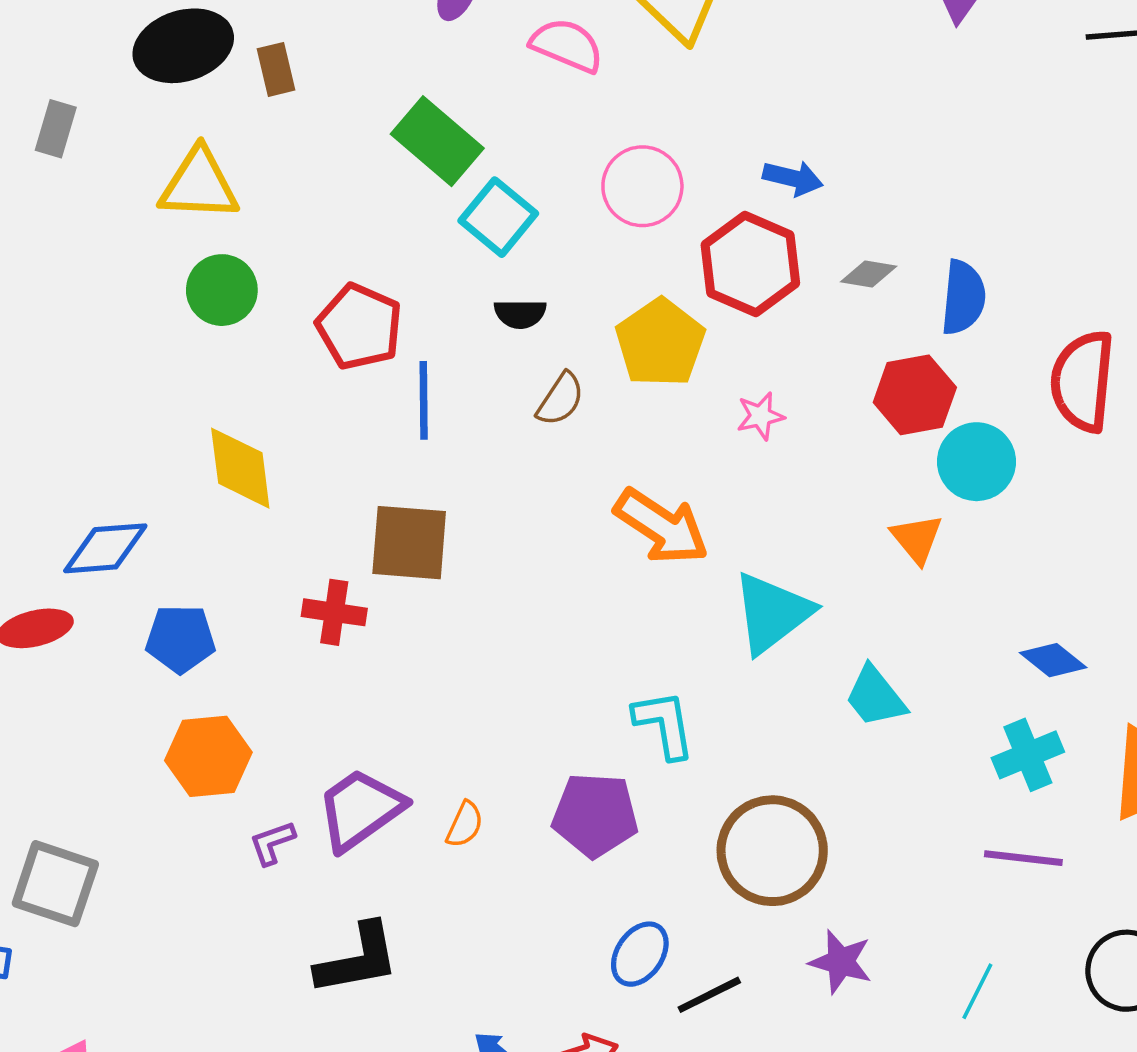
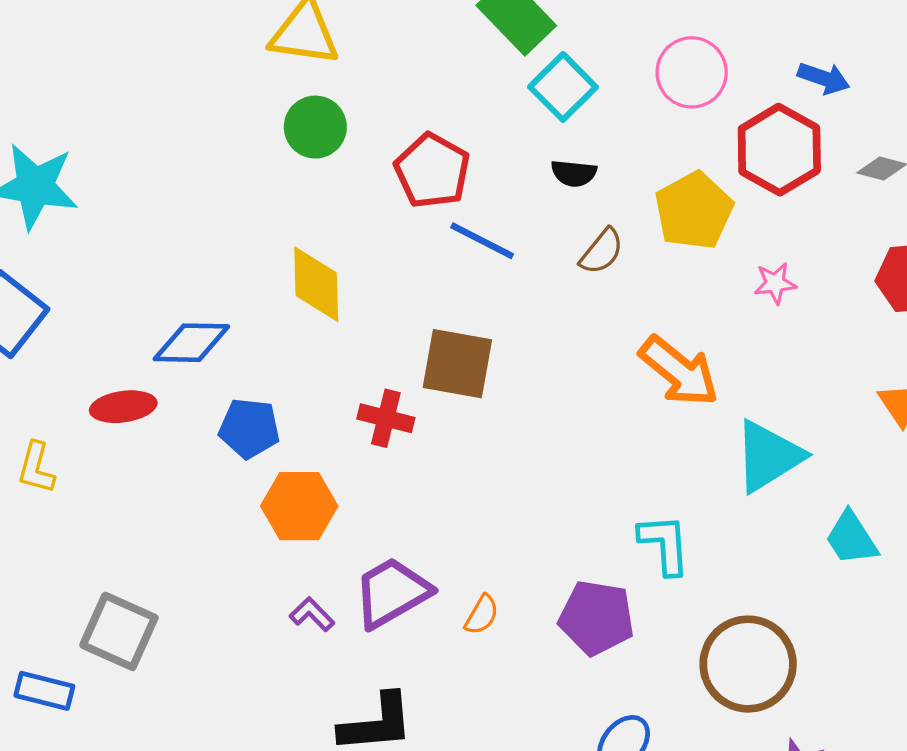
blue line: (424, 400) -> (482, 241), turned -68
orange hexagon: (208, 756) -> (299, 506), moved
purple L-shape: (272, 843) -> (312, 614), turned 60

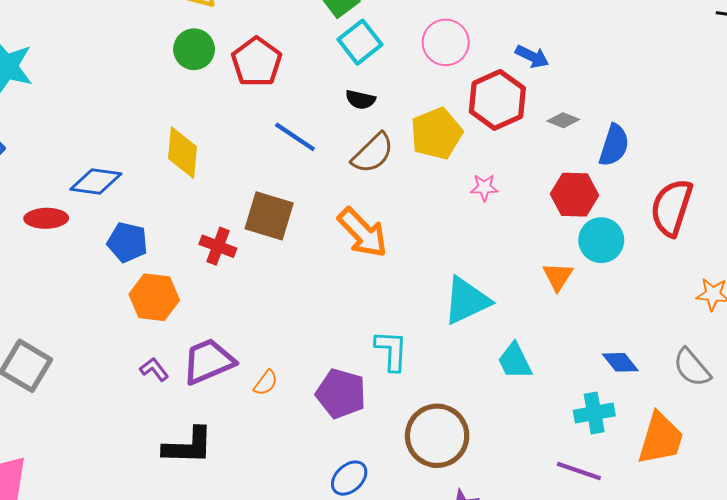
red pentagon: (432, 171) -> (257, 62), moved
brown semicircle: (602, 251) -> (373, 153), size x1.4
orange arrow: (679, 371) -> (363, 233), moved

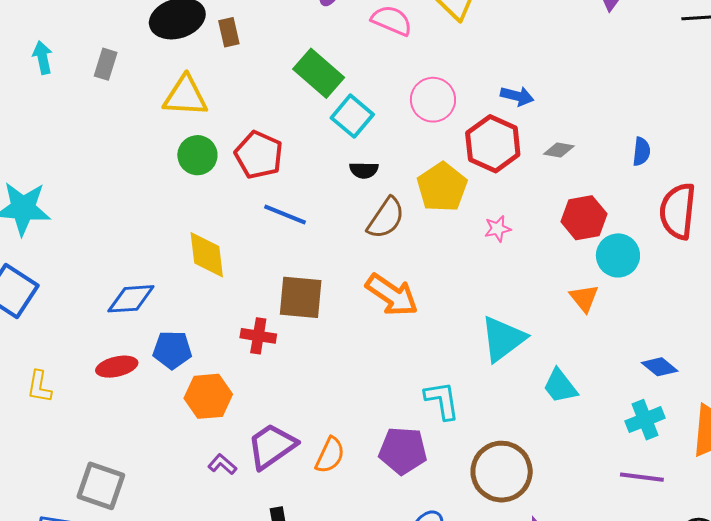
blue line: (295, 137) -> (285, 214), moved
blue semicircle: (614, 145) -> (641, 152), moved, size x0.7
red ellipse: (46, 218) -> (117, 367), moved
orange semicircle: (266, 383) -> (330, 455), size x1.4

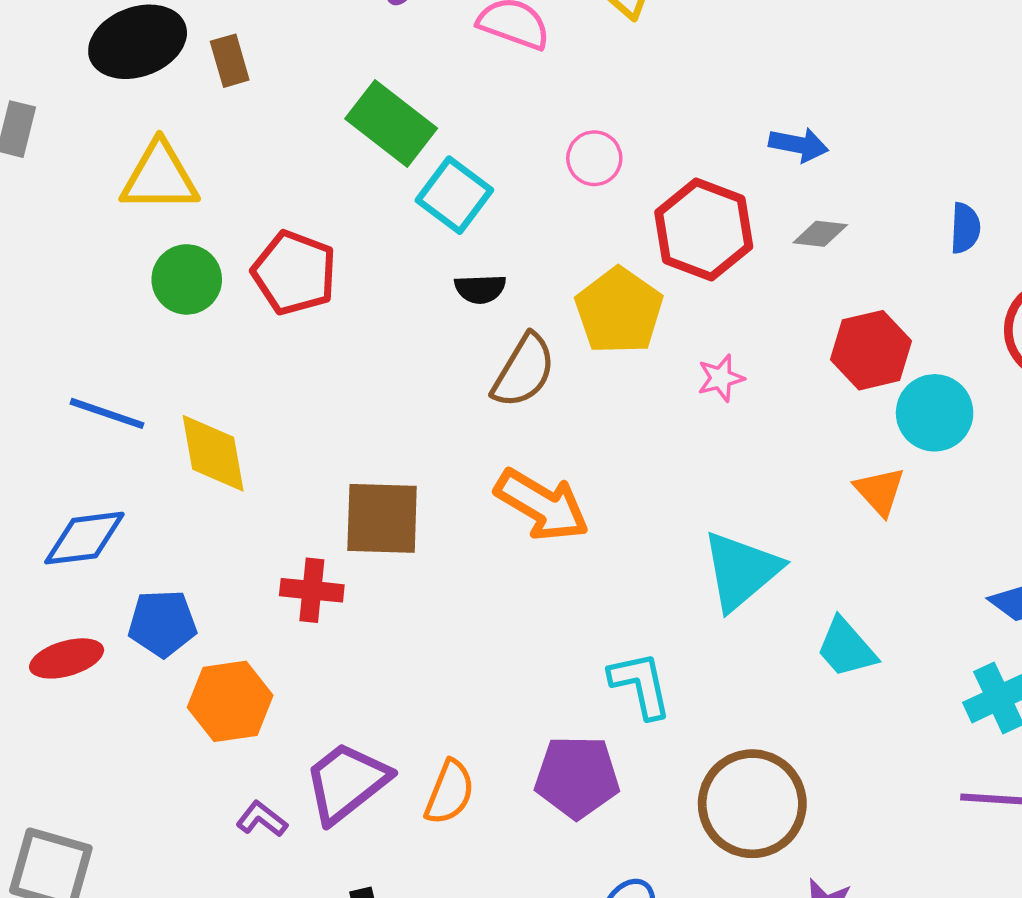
blue arrow: (517, 96) -> (799, 145), moved
pink circle: (433, 100) -> (594, 158), size x0.7
blue line: (285, 214) -> (107, 413), moved

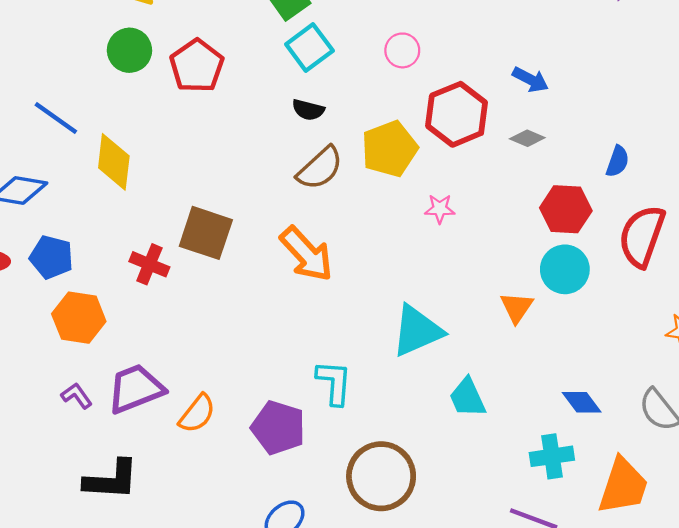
red hexagon: (871, 350) -> (566, 209), moved

